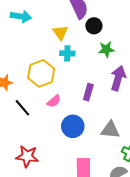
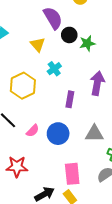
green star: (106, 49) -> (87, 43), moved
cyan cross: (67, 53) -> (54, 69), moved, turned -32
pink semicircle: (54, 101) -> (33, 131), moved

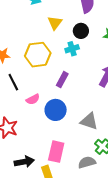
black circle: (69, 35) -> (81, 31), moved
yellow triangle: (38, 45) -> (55, 23), moved
purple rectangle: (70, 99) -> (62, 80), moved

